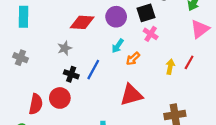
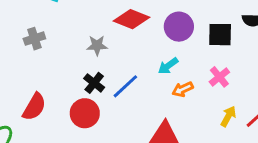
pink cross: (151, 34) -> (219, 77), moved
gray cross: (20, 58) -> (34, 39), turned 32
red circle: (60, 98) -> (85, 113), moved

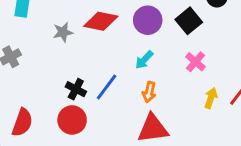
black square: (220, 35) -> (189, 21), turned -30
gray star: (97, 45) -> (63, 32), moved
orange arrow: (183, 89) -> (149, 92), moved, turned -42

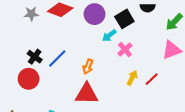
cyan arrow: (144, 60) -> (109, 36), moved

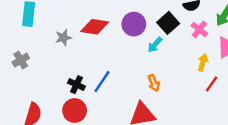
pink cross: (125, 50) -> (199, 29), moved
orange arrow: (88, 67) -> (154, 83), moved, turned -32
yellow arrow: (132, 78) -> (203, 62), moved

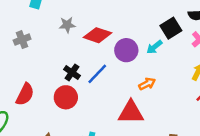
purple circle: (134, 24) -> (126, 50), moved
red diamond: (95, 27) -> (98, 35), moved
orange arrow: (154, 83) -> (147, 84), turned -105

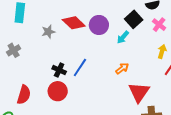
red diamond: (98, 35) -> (74, 23), moved, turned 35
purple circle: (126, 50) -> (99, 25), moved
red triangle: (131, 112) -> (139, 92), moved, turned -45

